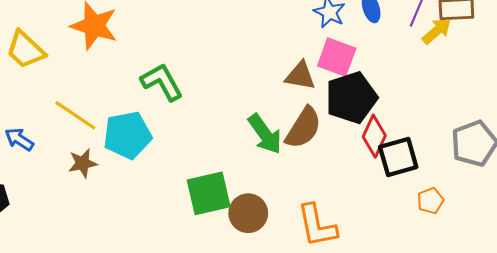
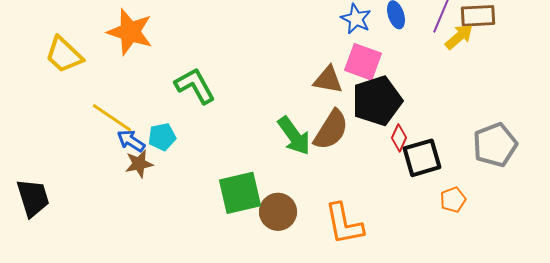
cyan pentagon: (127, 135) -> (162, 137), size x0.6
red diamond: (374, 136) -> (399, 138), size x0.7
blue arrow: (19, 139) -> (131, 141), moved
brown star: (83, 163) -> (139, 164), moved

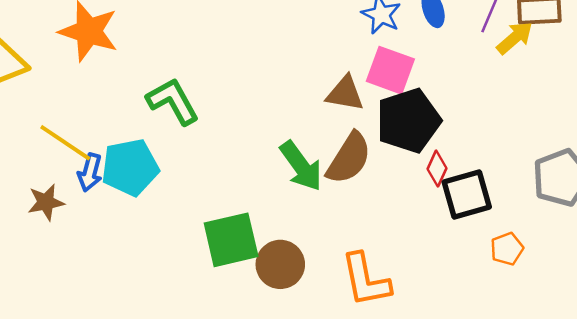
cyan pentagon: (162, 137) -> (130, 167), size x1.6
blue arrow: (131, 141) -> (90, 172), turned -108
brown star: (139, 164) -> (46, 202), moved

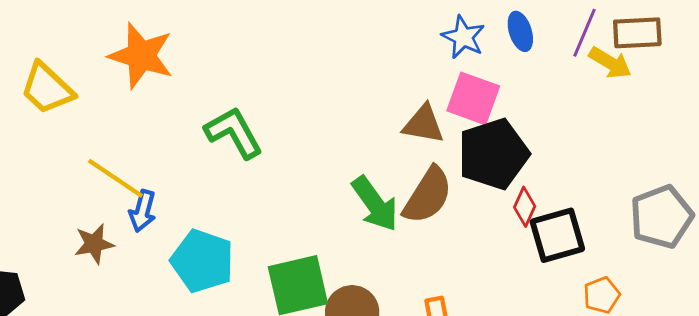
yellow arrow: (515, 38) -> (610, 63), turned 72
cyan pentagon: (130, 167) -> (202, 261), moved, turned 30

